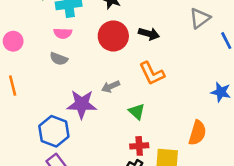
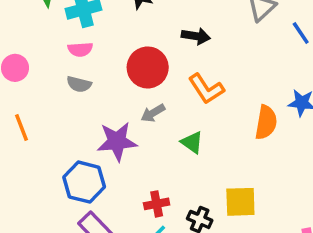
red circle: (113, 36) -> (148, 67), moved
orange semicircle: (197, 133) -> (266, 122), moved
red cross: (139, 146) -> (157, 204), moved

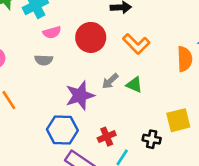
pink semicircle: (80, 49) -> (52, 32), moved
gray arrow: (153, 113) -> (110, 81), moved
red cross: (157, 204) -> (107, 137), moved

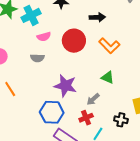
gray arrow: (110, 81) -> (93, 99), moved
purple star: (80, 96) -> (65, 86), turned 30

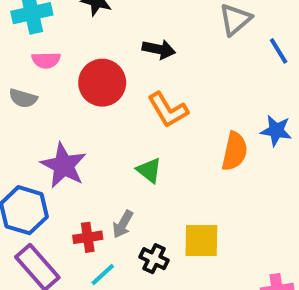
gray arrow: (93, 99) -> (123, 224), moved, turned -32

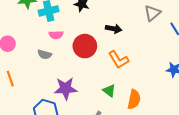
orange semicircle: (235, 151) -> (134, 99), moved
purple star: (64, 165) -> (66, 89), turned -30

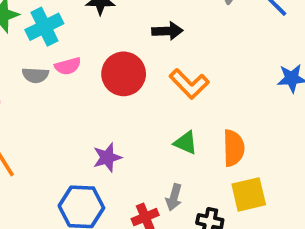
gray semicircle: (45, 54) -> (35, 75), moved
purple star: (66, 89) -> (107, 157), size x0.7

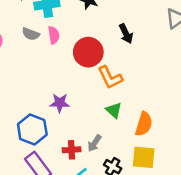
black arrow: (167, 31) -> (126, 34), turned 48
pink semicircle: (68, 66) -> (54, 35), turned -102
orange L-shape: (189, 84) -> (110, 77), moved

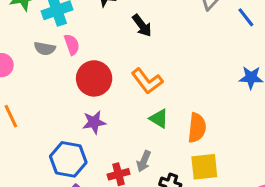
black arrow: (126, 34) -> (142, 25), moved
red circle: (88, 52) -> (94, 78), moved

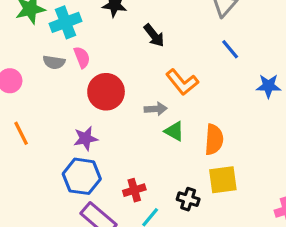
blue line: (246, 17) -> (230, 49), moved
orange L-shape: (147, 81) -> (182, 82), moved
purple star: (94, 122) -> (86, 138), moved
gray arrow: (144, 161) -> (156, 109), moved, turned -115

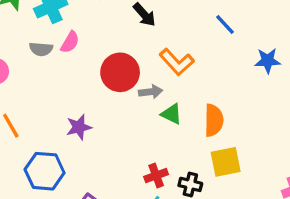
pink semicircle: (82, 57) -> (70, 42), turned 55
red circle: (106, 92) -> (120, 72), moved
blue hexagon: (82, 176) -> (45, 171), moved
red cross: (134, 190) -> (156, 175), moved

